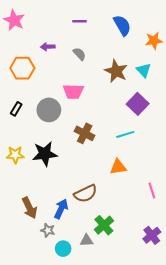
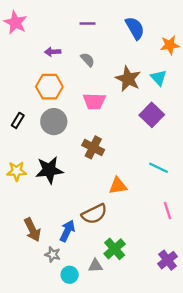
orange hexagon: (22, 68) -> (49, 87), moved
pink trapezoid: (73, 92) -> (94, 101), moved
cyan line: (125, 134) -> (159, 168), moved, turned 42
orange triangle: (118, 167) -> (118, 186), moved

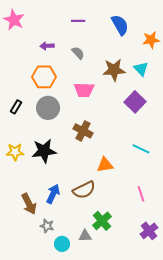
brown star: (128, 79) -> (114, 70), turned -30
pink line: (168, 211) -> (141, 194), moved
blue arrow: (67, 231) -> (53, 194), moved

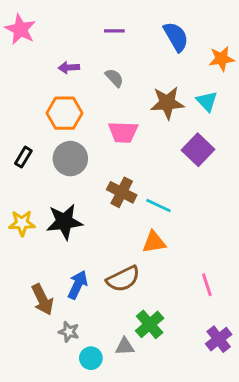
cyan line: (141, 149) -> (158, 206), moved

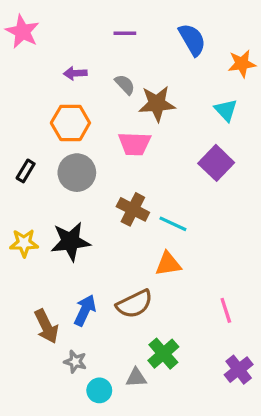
brown star: (167, 103) -> (157, 104), moved

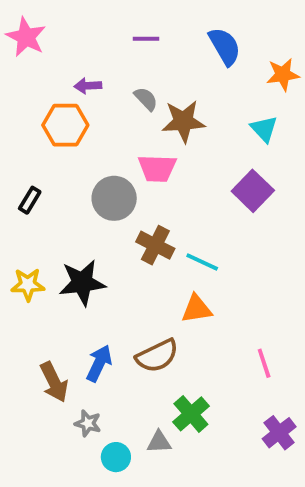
orange hexagon: (70, 123) -> (65, 125), moved
gray circle: (77, 173) -> (114, 198), moved

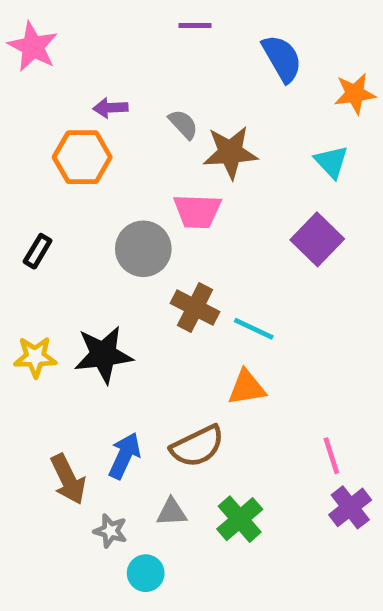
purple line: (146, 39) -> (195, 26), moved
purple cross: (279, 433) -> (350, 507), moved
gray triangle: (159, 442) -> (172, 512), moved

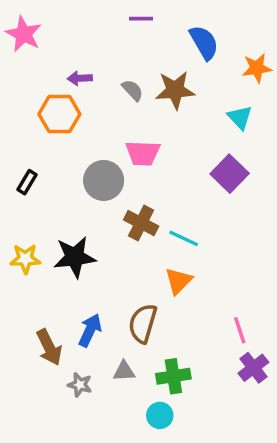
brown star: (230, 152) -> (175, 90), moved
orange triangle: (247, 387) -> (179, 281), turned -36
brown semicircle: (197, 446) -> (143, 323), turned 132
green cross: (240, 519) -> (173, 376), turned 32
cyan circle: (146, 573) -> (160, 415), moved

